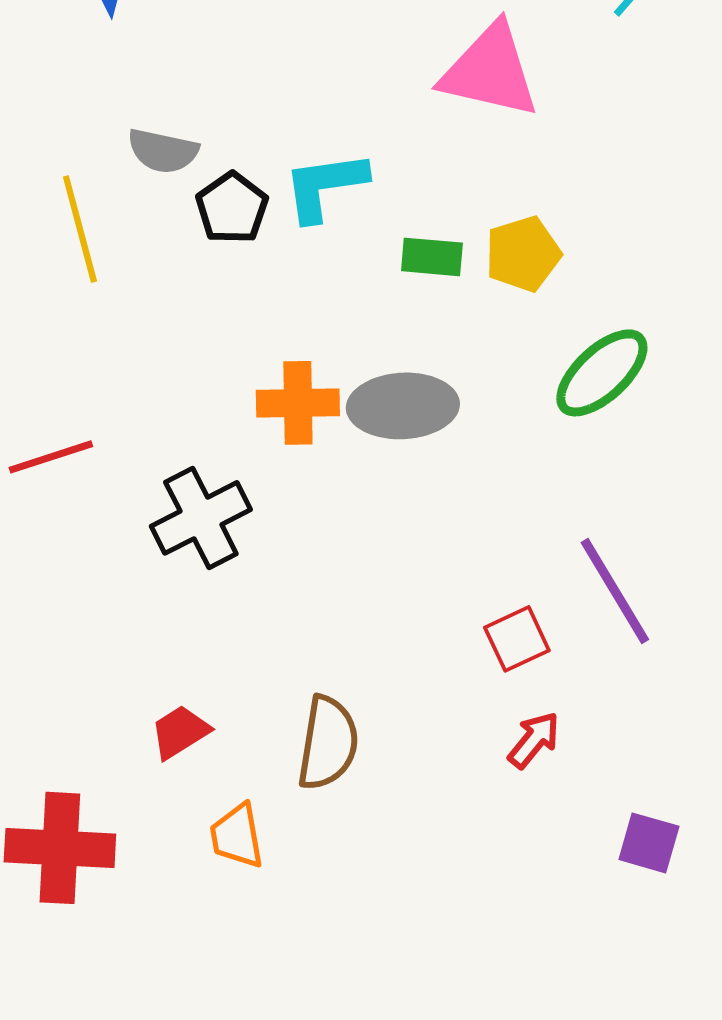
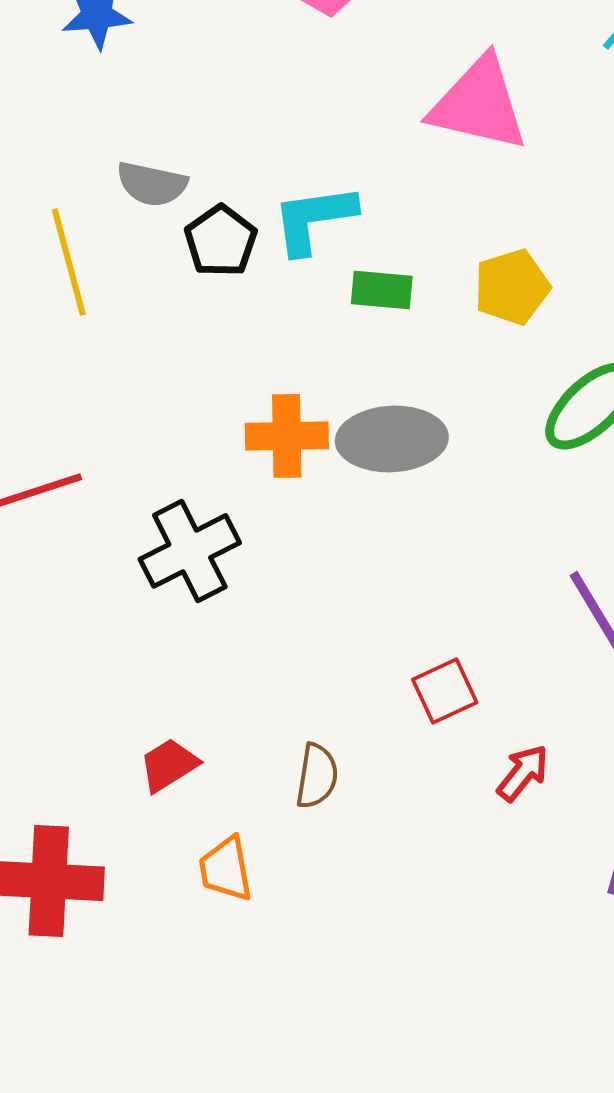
green rectangle: (432, 257) -> (382, 290), moved
red square: (517, 639) -> (445, 691), moved
brown semicircle: (328, 743) -> (317, 776), size x0.7

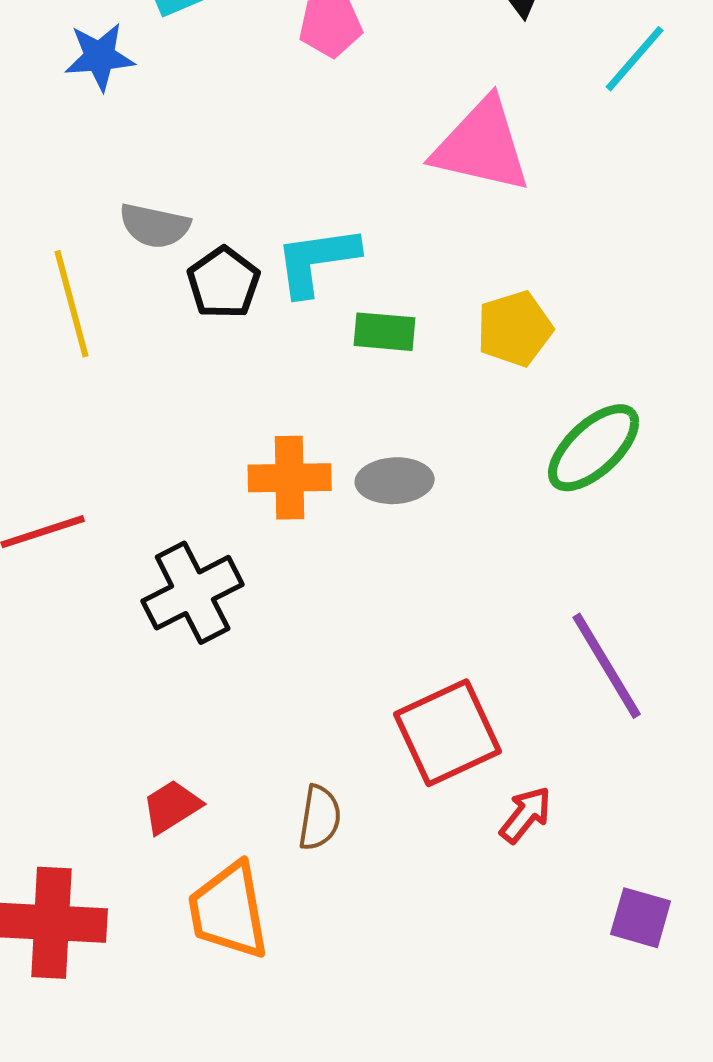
gray ellipse: (392, 439) -> (395, 481), size x0.7
red square: (445, 691) -> (448, 733), size x1.6
orange trapezoid: (226, 869) -> (229, 911), size x1.5

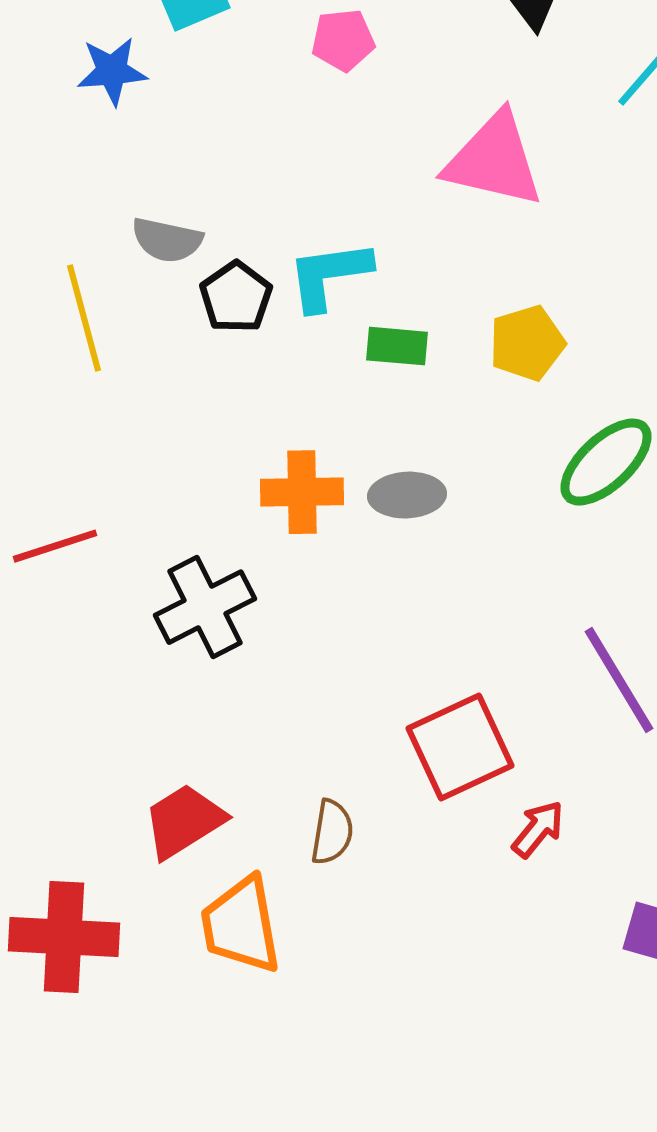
red trapezoid: (172, 807) -> (184, 821), size x1.4

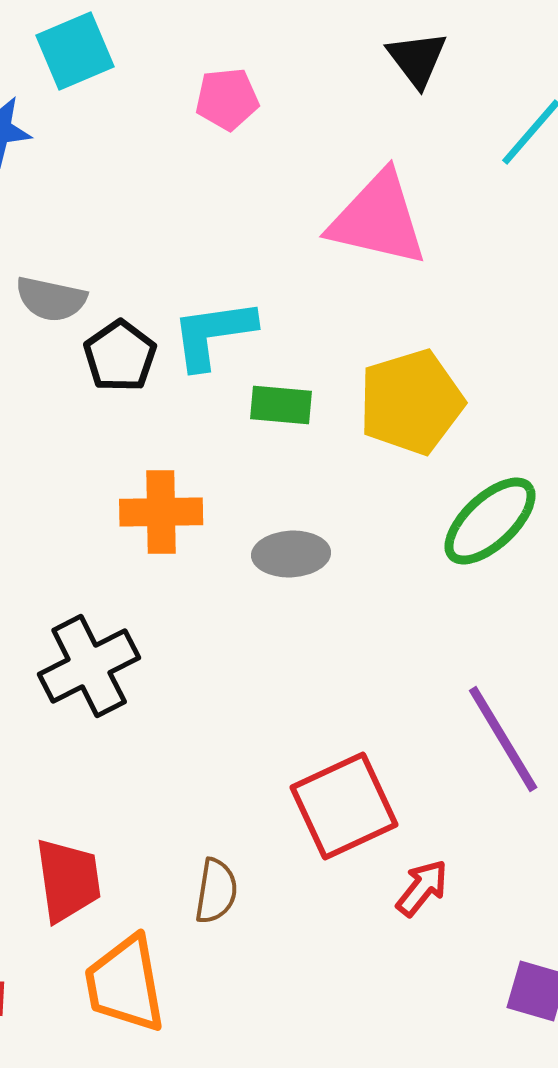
yellow pentagon: (527, 343) -> (411, 402), size x1.4
orange cross: (302, 492) -> (161, 512), moved
red trapezoid: (184, 821) -> (68, 880), turned 114

